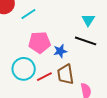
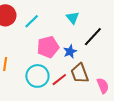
cyan triangle: (88, 20) -> (73, 18), moved
black line: (86, 41) -> (93, 37), turned -55

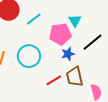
pink pentagon: (48, 47) -> (60, 34), moved
cyan circle: (37, 76) -> (29, 56), moved

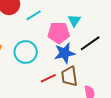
blue star: (68, 54) -> (65, 53), size x1.5

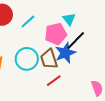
black line: (90, 43) -> (76, 40), moved
brown trapezoid: (69, 76) -> (49, 59), moved

